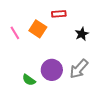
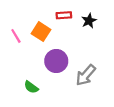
black star: (82, 34) -> (89, 21), moved
purple circle: (52, 70) -> (56, 61), moved

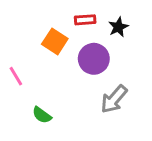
pink line: (16, 36) -> (16, 76), moved
purple circle: (56, 61) -> (94, 59), moved

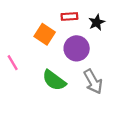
gray arrow: (114, 99) -> (93, 82), turned -70
green semicircle: (42, 115) -> (54, 80), moved, size x1.5

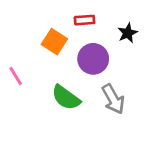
black star: (97, 22) -> (128, 33), moved

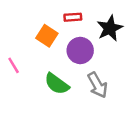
black star: (128, 33) -> (110, 28), size x1.5

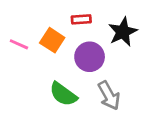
pink line: (14, 65) -> (19, 44), moved, turned -35

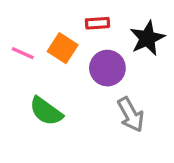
green semicircle: (63, 94) -> (46, 111), moved

